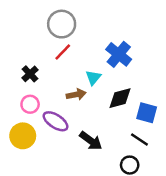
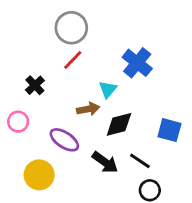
black diamond: (120, 98) -> (119, 124), moved
pink circle: (30, 104) -> (18, 122), moved
yellow circle: (23, 136) -> (39, 175), moved
black line: (139, 139) -> (140, 161), moved

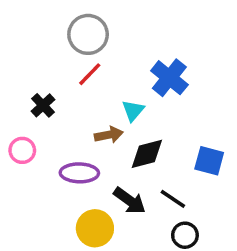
purple ellipse: (64, 140) -> (79, 173), turned -32
yellow circle: (39, 175) -> (95, 228), moved

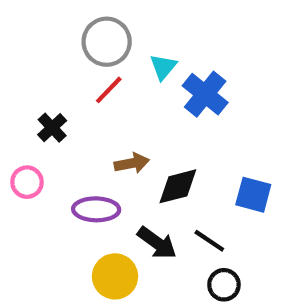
cyan triangle: (133, 111) -> (163, 67), moved

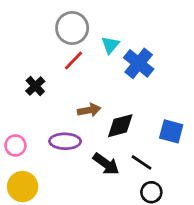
pink circle: (27, 182) -> (15, 145), moved
yellow circle: (115, 276) -> (23, 187), moved

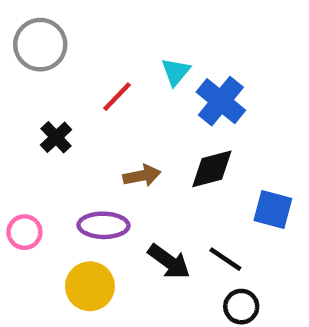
gray circle: (72, 28) -> (40, 45), moved
black diamond: (120, 126) -> (212, 169), moved
yellow circle: (23, 187) -> (90, 286), moved

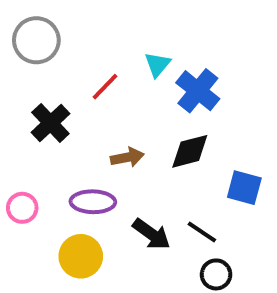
black cross: (56, 137) -> (50, 123), size x1.4

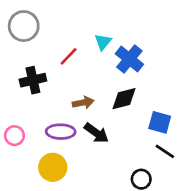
black cross: (50, 123) -> (33, 80), turned 30
black line: (202, 232) -> (165, 151), moved
black arrow: (151, 234) -> (96, 133), moved

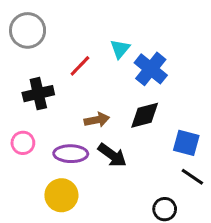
pink circle: (14, 136) -> (23, 143), moved

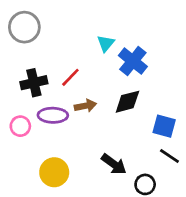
red line: (80, 66) -> (70, 77), moved
purple ellipse: (71, 154) -> (53, 115), moved
black arrow: (112, 155) -> (114, 164), moved

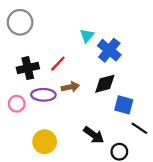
blue square: (164, 126) -> (124, 105), moved

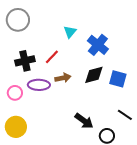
cyan triangle: (87, 36) -> (70, 32), moved
blue square: (124, 105) -> (118, 79), moved
yellow circle: (45, 142) -> (16, 127), moved

